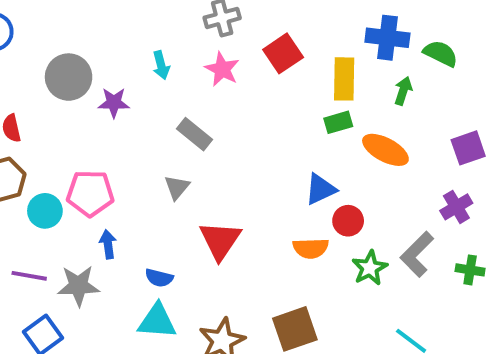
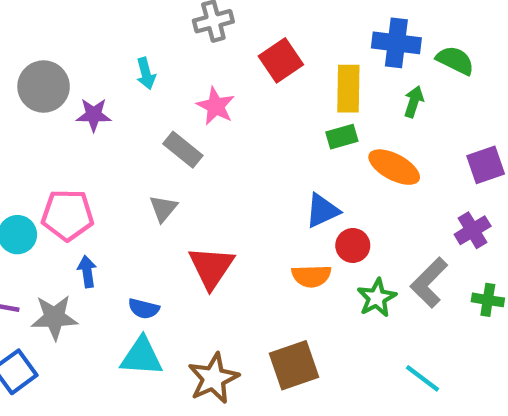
pink star: (222, 69) -> (216, 106), moved

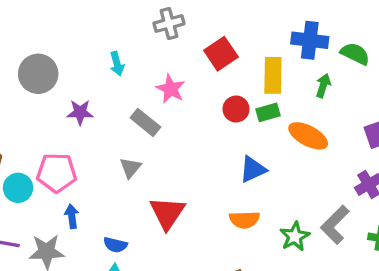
purple star: (94, 115) -> (80, 112), moved
red circle: (353, 245) -> (236, 109), moved

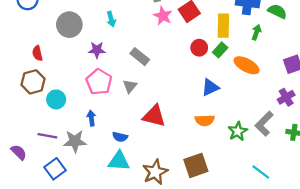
cyan arrow: (117, 64) -> (111, 19), moved
pink star: (171, 89) -> (163, 16), moved
green rectangle: (268, 112) -> (220, 50), turned -32
pink pentagon: (57, 173) -> (99, 82), moved, turned 30
red triangle: (167, 213) -> (154, 116), turned -50

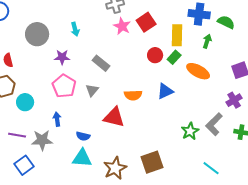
orange semicircle: (205, 120) -> (133, 95), moved

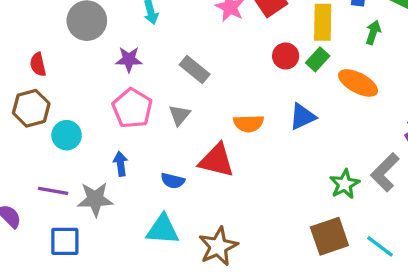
blue semicircle: (83, 136) -> (173, 181), moved
brown square: (152, 162) -> (329, 236), moved
blue square: (24, 165) -> (65, 241), turned 36

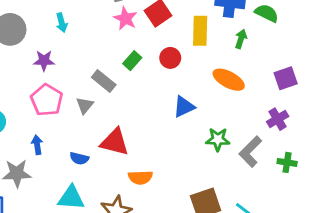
green rectangle: (318, 59) -> (132, 61), moved
gray rectangle: (195, 69) -> (104, 81), moved
orange semicircle: (249, 123) -> (140, 177), moved
green star: (345, 184) -> (218, 139), moved, turned 30

